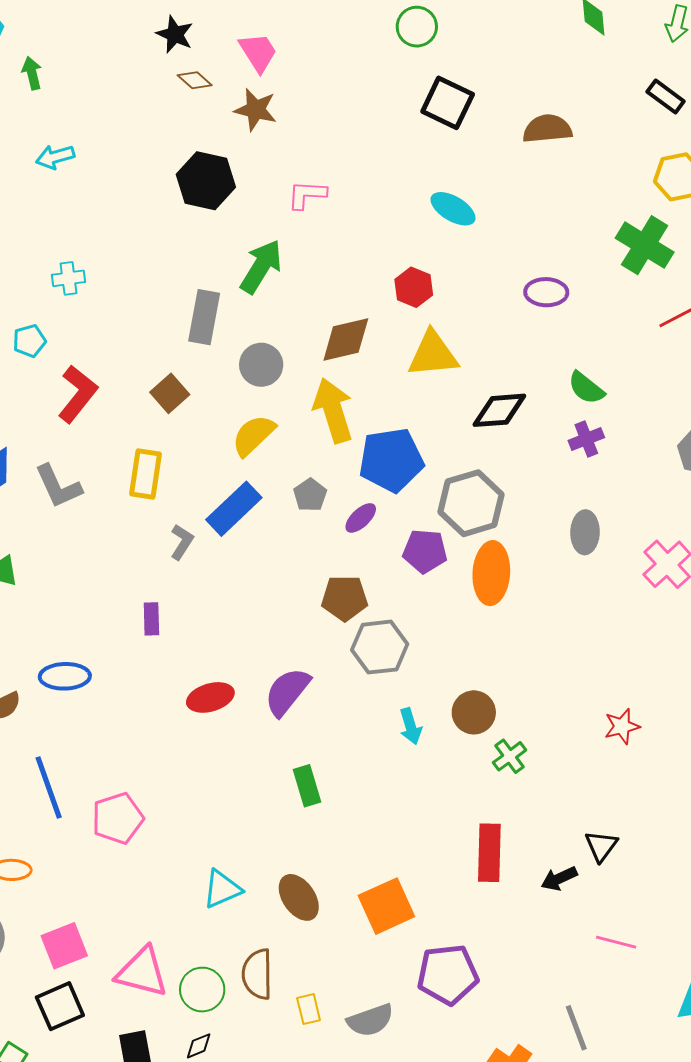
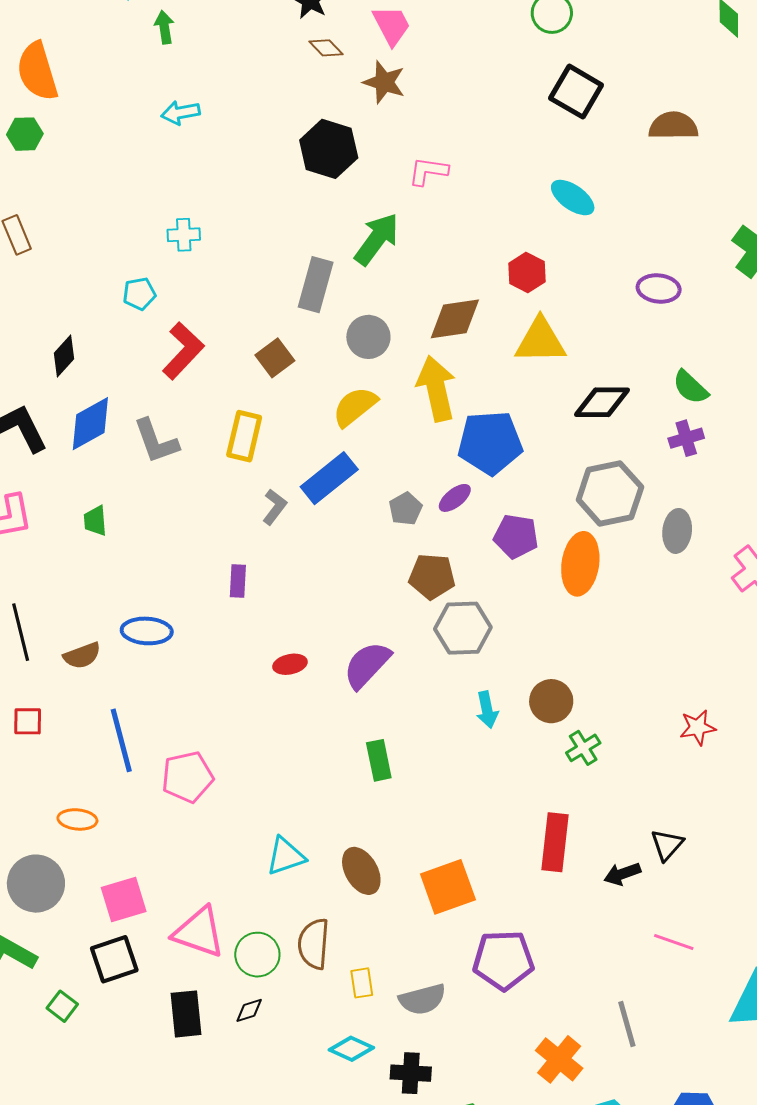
gray pentagon: (310, 495) -> (406, 509), moved
gray hexagon: (471, 503) -> (610, 493), moved
red ellipse: (210, 697) -> (290, 664), size x0.7

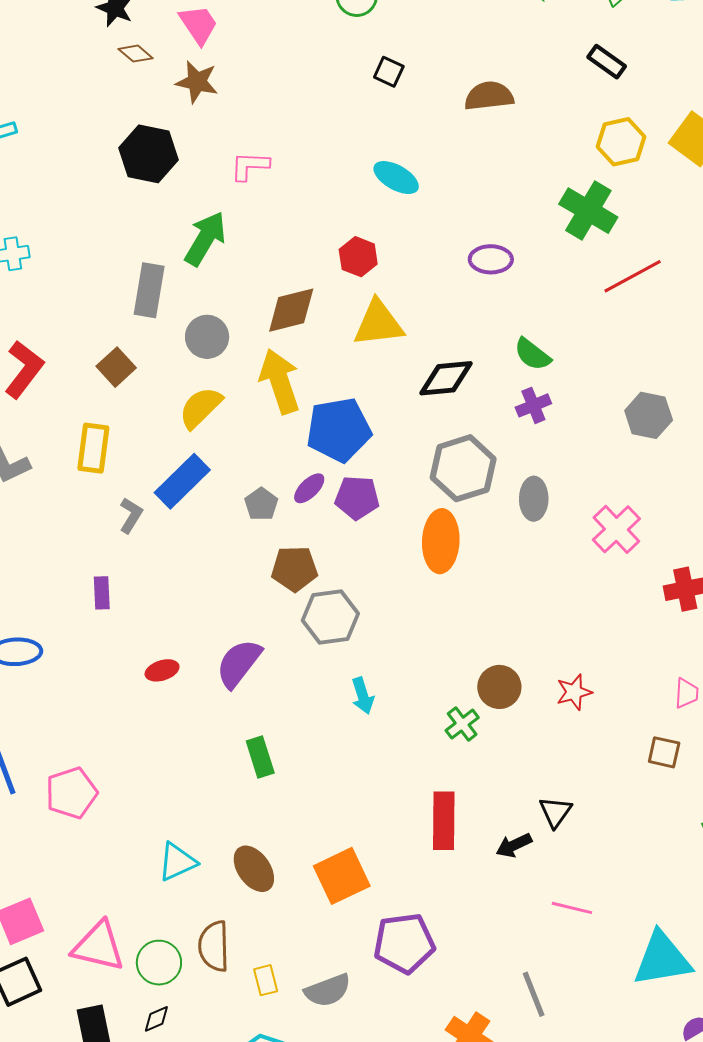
black square: (576, 92) -> (389, 72), size x0.6
purple pentagon: (516, 536) -> (357, 498), moved
brown circle: (551, 701) -> (499, 687), moved

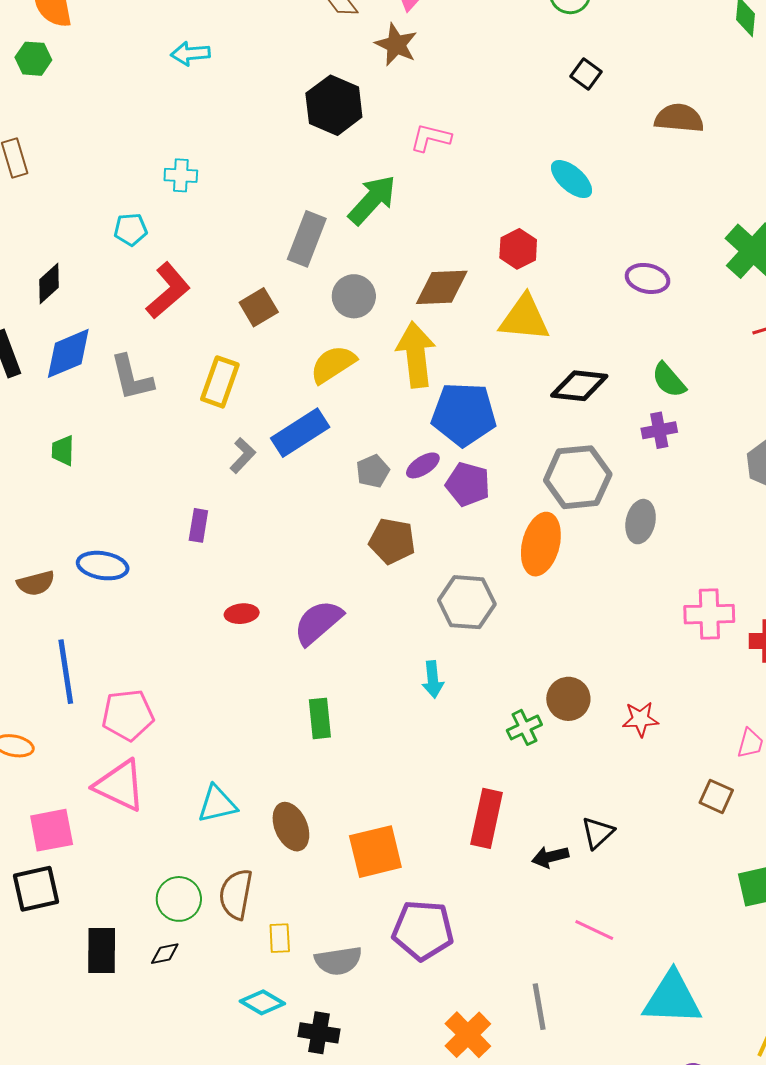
pink cross: (616, 529) -> (709, 614), moved, turned 30
gray hexagon: (330, 617) -> (467, 602), moved
pink triangle: (98, 946) -> (120, 786), moved

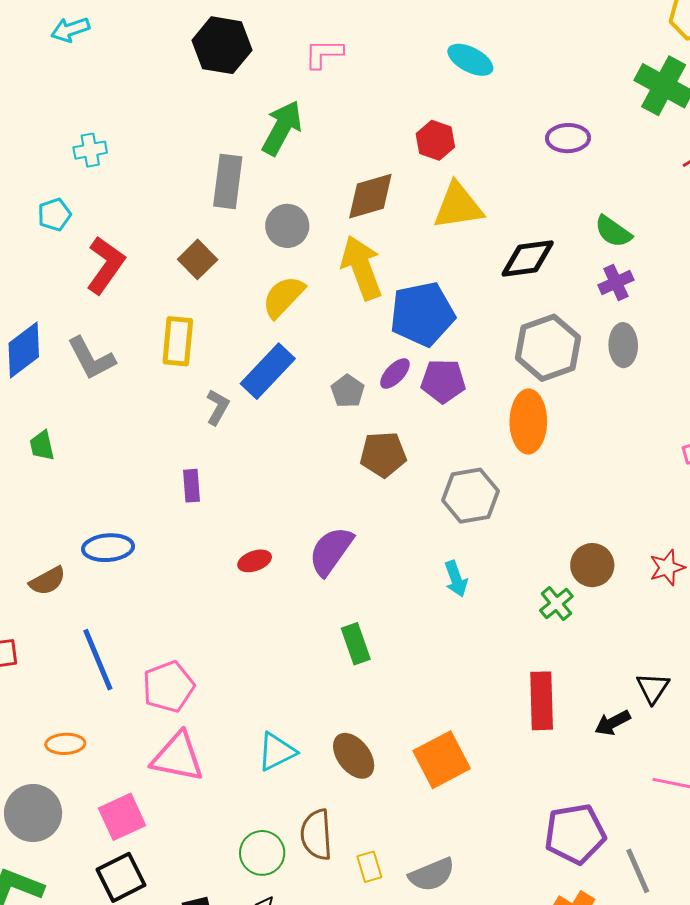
gray ellipse: (641, 522) -> (623, 345), moved
purple pentagon: (423, 930) -> (575, 834), moved

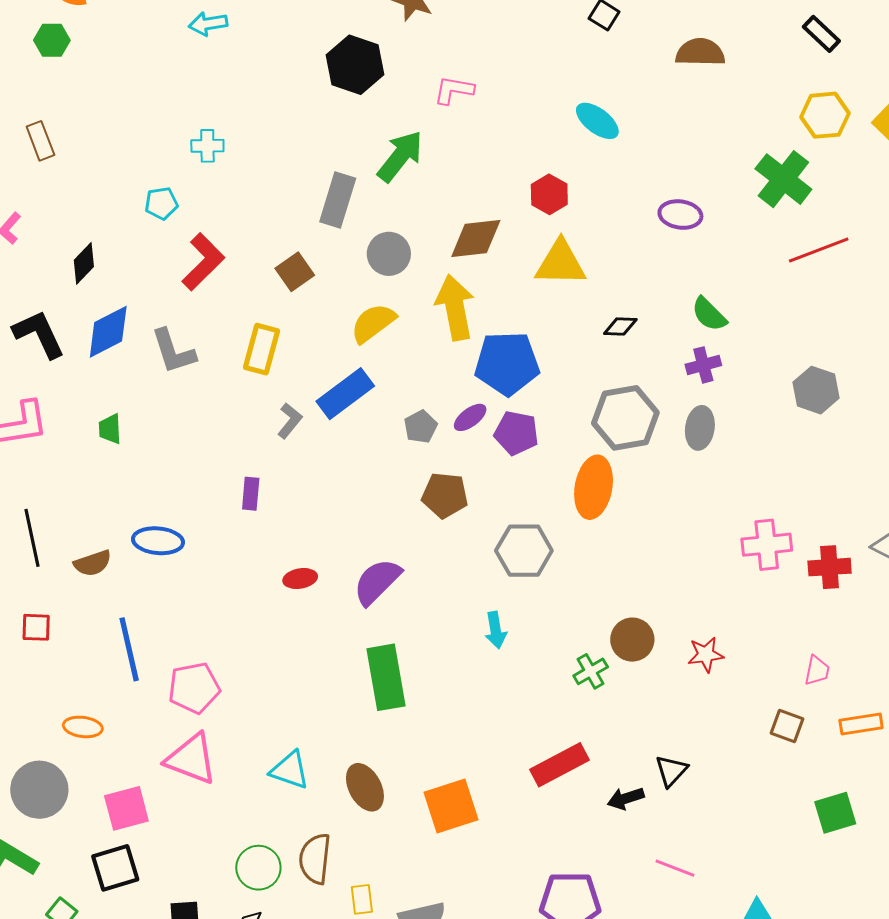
black diamond: (528, 259) -> (620, 326), size x0.6
green rectangle: (356, 644) -> (386, 677), size x1.6
red rectangle: (542, 701) -> (559, 765), turned 54
cyan triangle: (277, 752) -> (290, 770), turned 36

